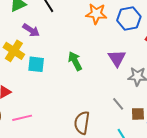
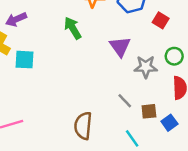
purple arrow: (31, 30) -> (16, 19), turned 126
green arrow: (75, 61) -> (73, 28), moved

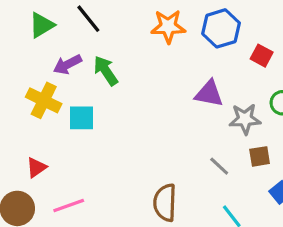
green arrow: (73, 28) -> (106, 71), moved
purple triangle: (120, 47) -> (209, 94), turned -40
brown square: (149, 111) -> (260, 156), moved

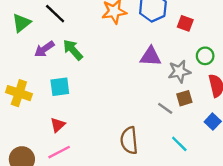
yellow cross: (44, 100) -> (19, 93), moved
brown square: (260, 156) -> (184, 98), moved
red triangle: (36, 167) -> (58, 125), moved

